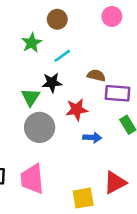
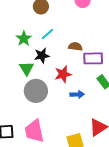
green star: (32, 43) -> (24, 39), moved

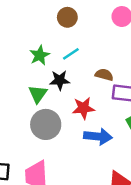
blue arrow: (77, 94) -> (98, 136), size x1.5

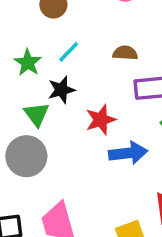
brown semicircle: (104, 75) -> (125, 53), moved
gray circle: (46, 124) -> (26, 156), moved

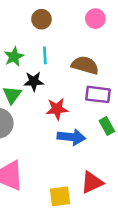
cyan line: (69, 52) -> (45, 55), turned -60
brown semicircle: (125, 53) -> (85, 65), size x1.5

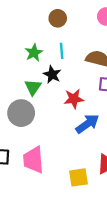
black star: (34, 81) -> (52, 74), turned 30
blue arrow: (71, 137) -> (87, 124), turned -40

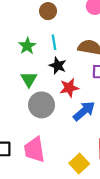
black star: (52, 74) -> (58, 66), moved
gray circle: (21, 113) -> (42, 105), moved
yellow square: (79, 177) -> (79, 163), turned -30

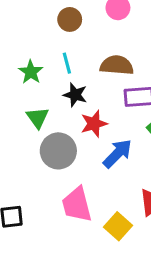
brown circle: (48, 11) -> (70, 19), moved
pink trapezoid: (34, 150) -> (77, 205), moved

